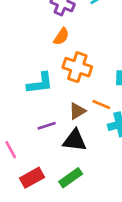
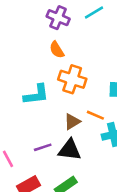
orange semicircle: (61, 36) -> (57, 50), turned 114
purple line: (47, 126) -> (43, 147), moved

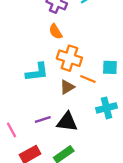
orange line: (95, 115) -> (88, 79), moved
brown triangle: (72, 122) -> (67, 87), moved

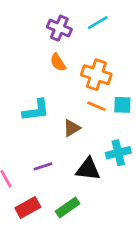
orange cross: (69, 58) -> (96, 75), moved
orange line: (88, 79) -> (96, 106), moved
black triangle: (67, 122) -> (88, 169), moved

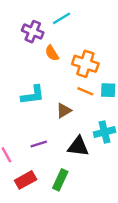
cyan line: (98, 23) -> (61, 18), moved
purple cross: (59, 28) -> (33, 32), moved
green rectangle: (68, 207) -> (60, 180), turned -30

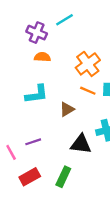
orange semicircle: (52, 53) -> (42, 57), moved, turned 126
orange cross: (85, 64) -> (88, 64), turned 35
purple line: (39, 144) -> (33, 142), moved

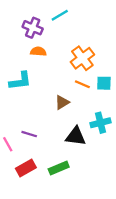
cyan L-shape: (37, 94) -> (20, 81), moved
purple line: (33, 142) -> (29, 134), turned 35
green rectangle: (63, 177) -> (59, 168), turned 42

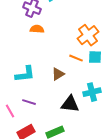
orange cross: (82, 58) -> (88, 35), moved
cyan L-shape: (20, 81) -> (25, 74), moved

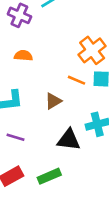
orange semicircle: (37, 29) -> (23, 56), moved

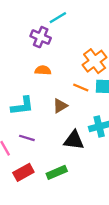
purple cross: (19, 15) -> (41, 37), moved
orange semicircle: (23, 56) -> (43, 70), moved

